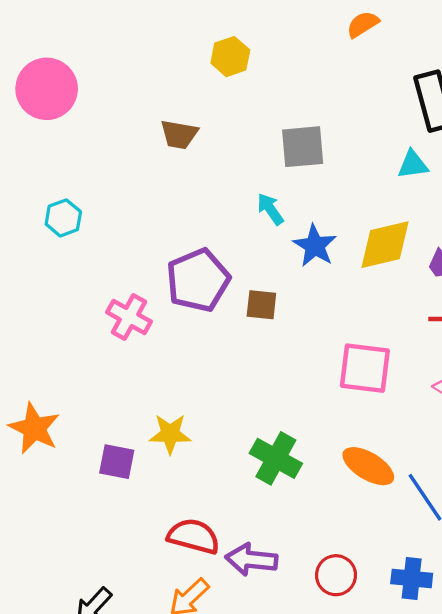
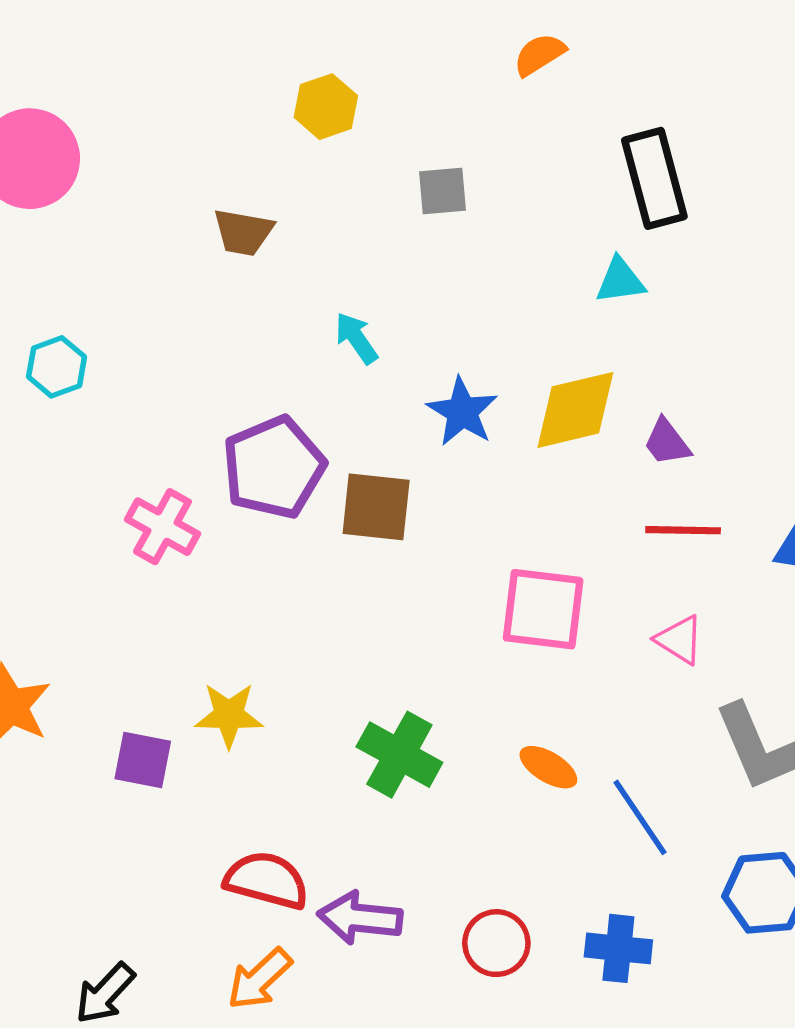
gray square: (303, 147) -> (443, 191), moved, size x0.7
cyan arrow: (270, 209) -> (356, 338), moved
brown square: (261, 305) -> (376, 507), size x1.4
orange ellipse: (368, 466) -> (548, 767), size x0.7

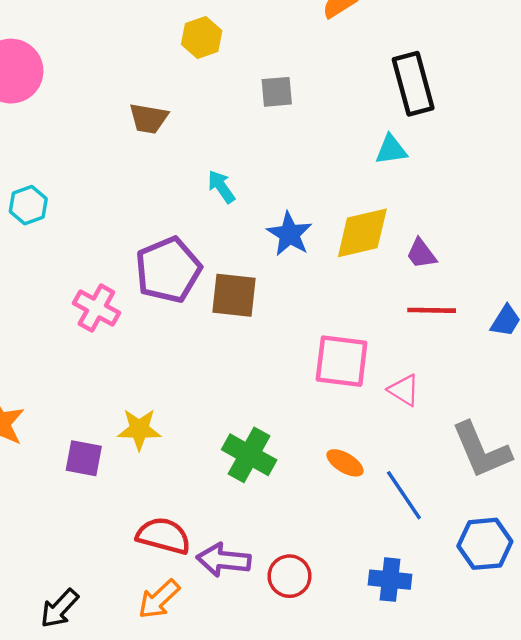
pink triangle: (679, 640) -> (404, 390), moved
red circle: (496, 943) -> (289, 576), moved

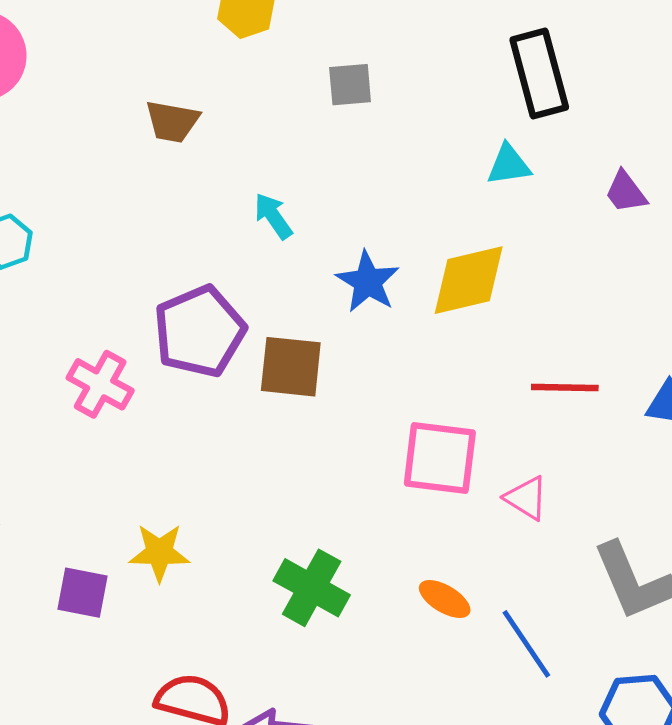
purple trapezoid: (421, 254) -> (626, 192), moved

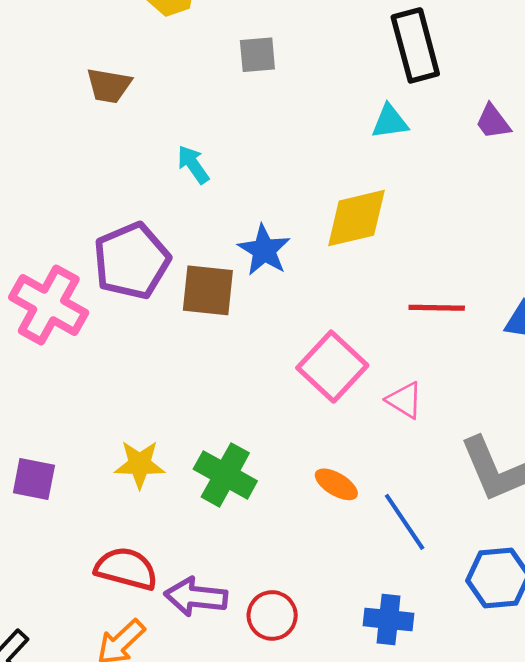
purple trapezoid: (626, 192) -> (493, 122), moved
blue star: (368, 282) -> (264, 250), moved
pink cross: (100, 384) -> (49, 305), size x1.4
pink square: (440, 458) -> (332, 367), turned 36
yellow star: (159, 553) -> (140, 464), moved

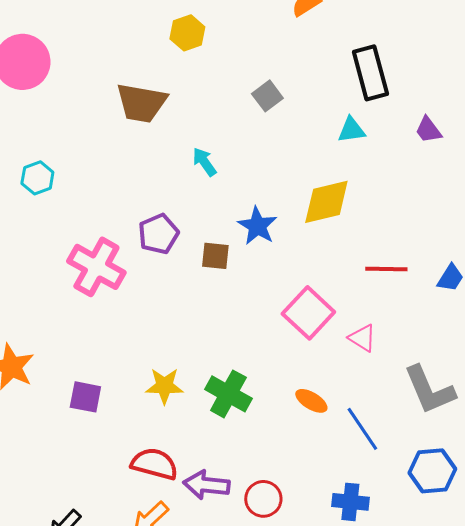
gray square: (257, 55) -> (267, 96), moved, turned -32
brown trapezoid: (109, 86) -> (141, 103), size x1.5
purple pentagon: (132, 261) -> (158, 234), size x0.7
brown square: (208, 290) -> (215, 256), size x0.7

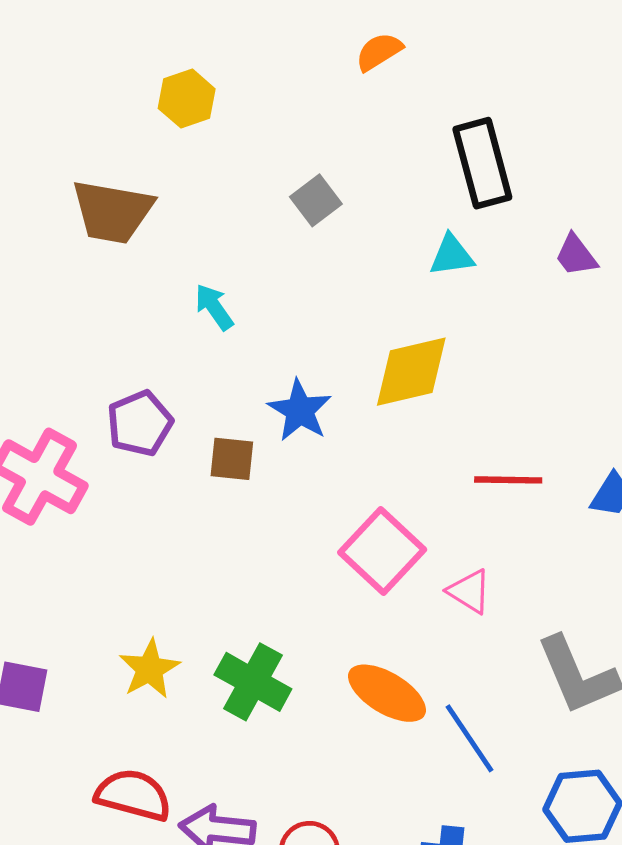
yellow star: (164, 386) -> (149, 669), turned -30
orange ellipse: (311, 401) -> (387, 693), size x1.5

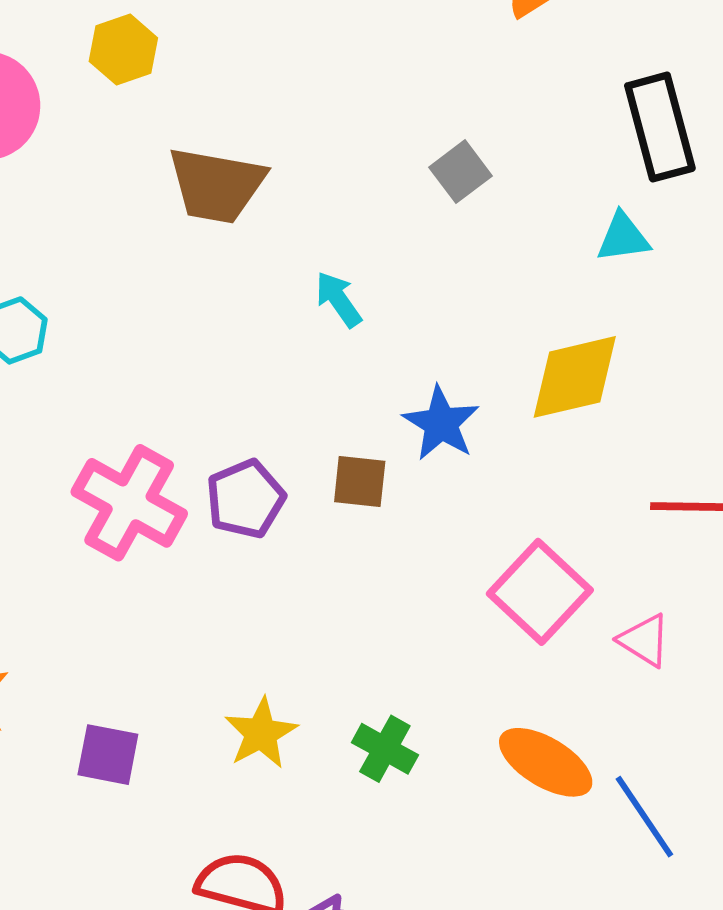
yellow hexagon: (187, 99) -> (123, 50), moved
purple pentagon: (140, 423) -> (245, 499), moved
green cross: (253, 682) -> (385, 749), size x0.7

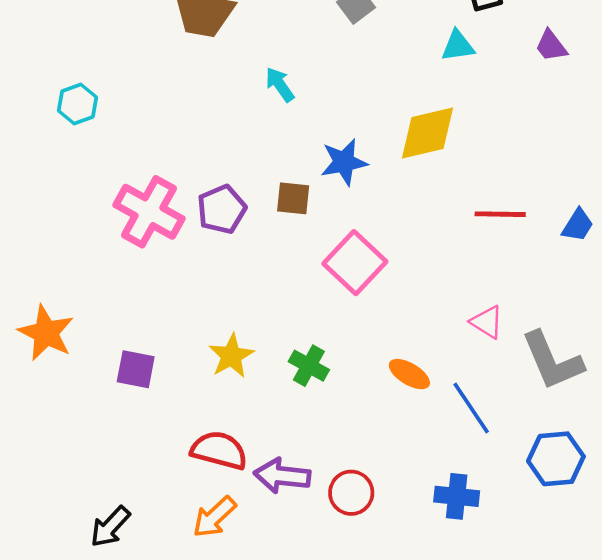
blue star: (441, 423) -> (344, 162), turned 30
pink square: (540, 592) -> (355, 263), moved
pink triangle: (644, 640) -> (487, 322), moved
orange ellipse: (546, 762) -> (409, 374), size x0.7

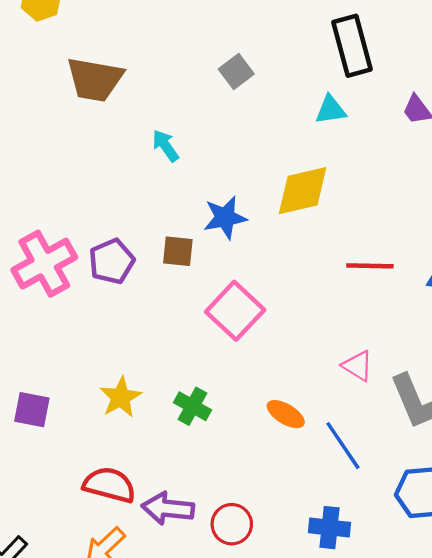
pink cross: (149, 212) -> (44, 264), turned 32

